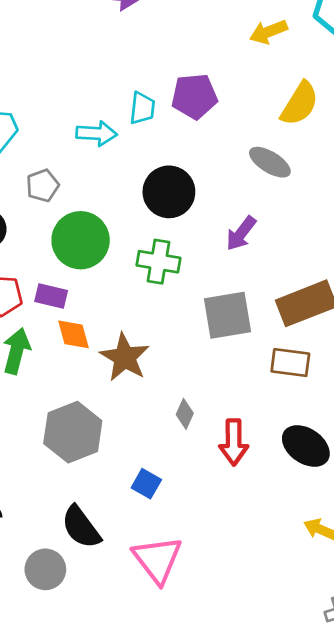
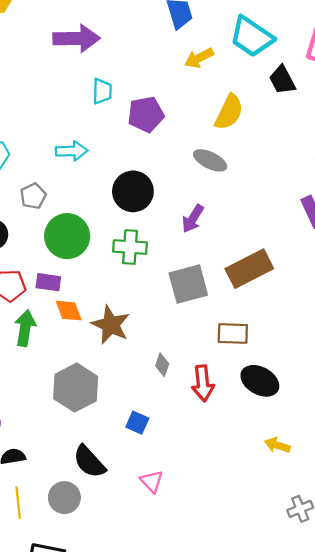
cyan trapezoid: (142, 108) -> (102, 91), moved
brown rectangle: (290, 363) -> (233, 333), moved
pink triangle: (157, 560) -> (152, 481), size x0.6

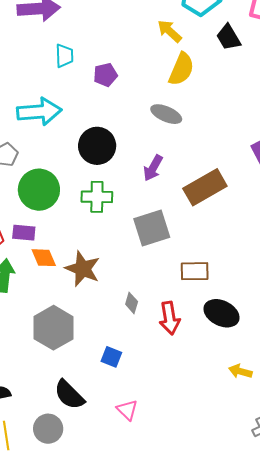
yellow arrow: (199, 58) -> (169, 31), moved, turned 72
purple pentagon: (146, 114) -> (105, 75), size x0.7
cyan arrow: (72, 151) -> (39, 112), size x1.5
brown rectangle: (249, 269) -> (205, 187), moved

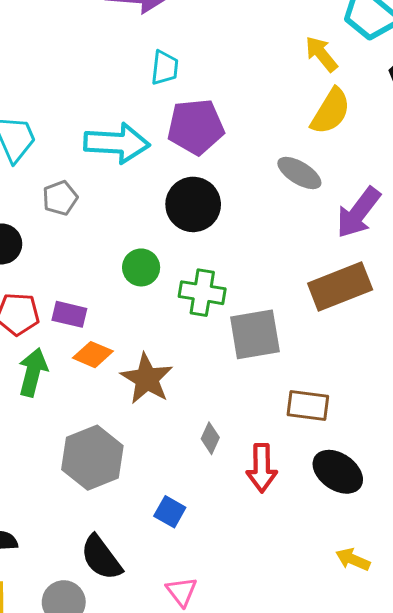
purple pentagon: (105, 75) -> (196, 127), moved, size x1.6
purple arrow: (153, 168) -> (358, 213), moved, size x1.4
green circle: (39, 190) -> (141, 267), moved, size x0.6
green cross: (97, 197) -> (202, 293), moved
orange diamond: (44, 258) -> (93, 355), turned -52

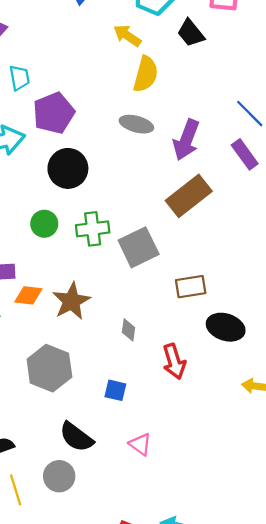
brown star: (147, 379) -> (71, 301), turned 30
red arrow: (262, 468) -> (174, 361), moved

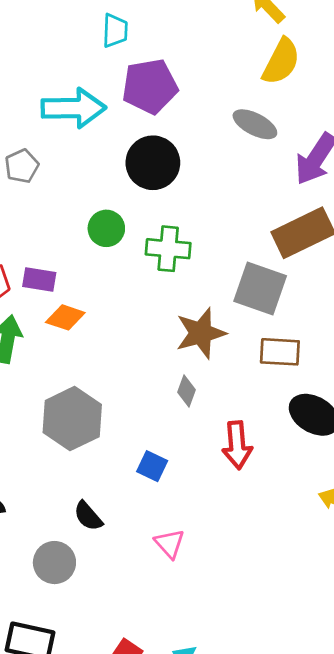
gray square: (139, 247) -> (260, 289), moved, turned 33
brown star: (71, 301) -> (201, 333), moved
black semicircle: (76, 437) -> (88, 516), size x0.7

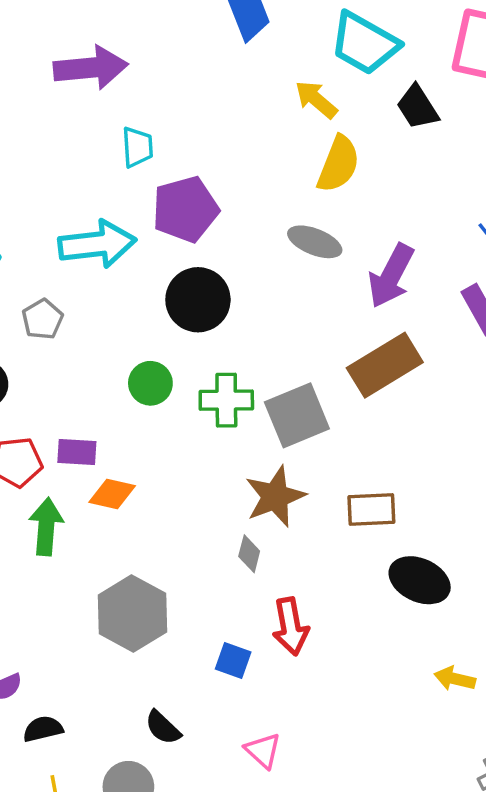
gray square: (260, 289) -> (297, 415), moved, turned -36
gray diamond: (186, 391) -> (249, 554), moved
red arrow: (237, 445) -> (291, 626), moved

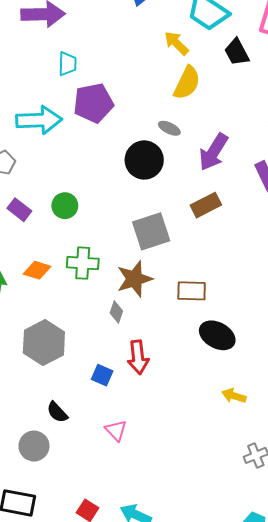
gray ellipse: (315, 242) -> (169, 128), size x0.7
black circle: (198, 300) -> (144, 160), moved
brown rectangle: (385, 365) -> (206, 205), size x0.7
green cross: (226, 400) -> (83, 263), moved
purple rectangle: (77, 452) -> (19, 210), moved, turned 30

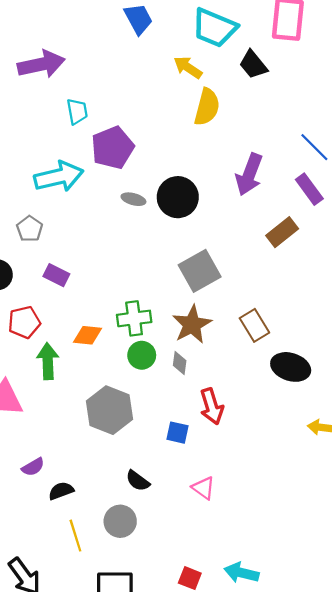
gray ellipse: (169, 128) -> (133, 199), moved
brown rectangle: (206, 205) -> (282, 232), moved
green circle: (65, 206) -> (142, 355), moved
brown rectangle: (192, 291) -> (254, 325), turned 68

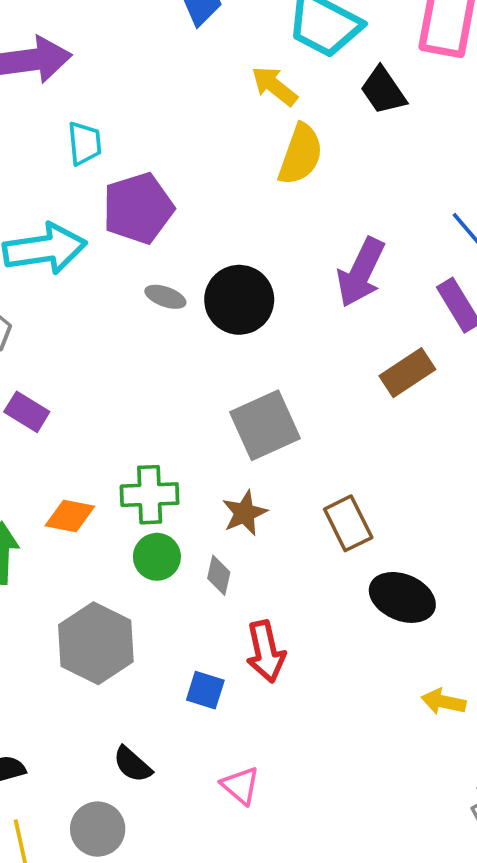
brown star: (192, 324) -> (245, 513), size x0.7

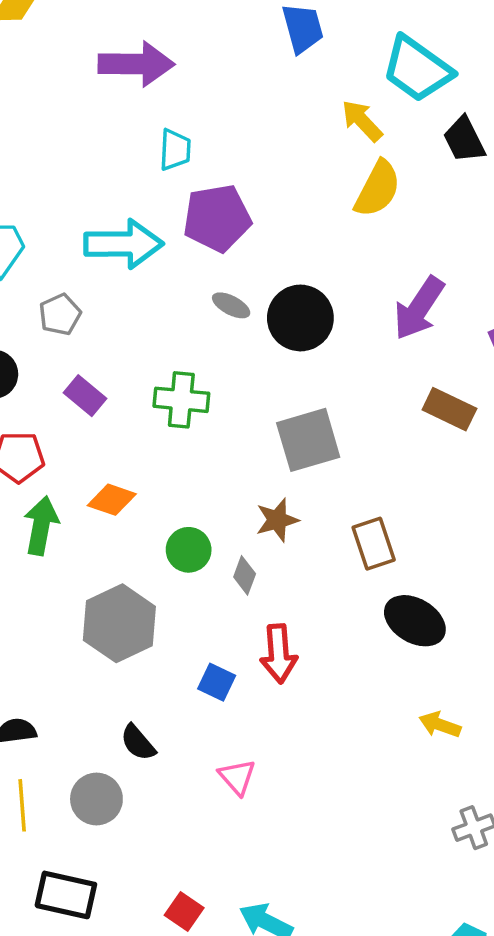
brown rectangle: (407, 373) -> (449, 409), turned 51
green cross: (150, 495) -> (181, 400), moved

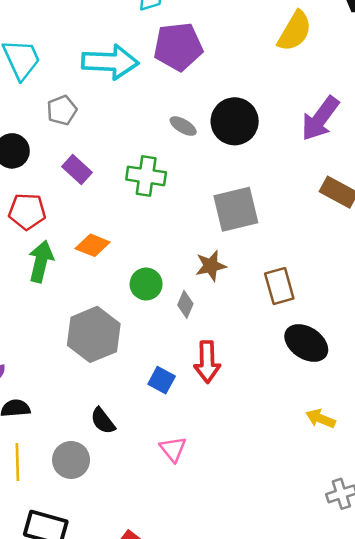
gray ellipse: (231, 305) -> (183, 126), moved

